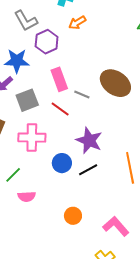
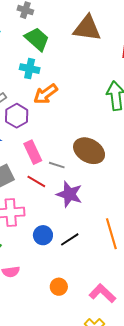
orange arrow: (77, 23) -> (46, 94), size x1.4
purple star: (89, 140) -> (69, 194), moved

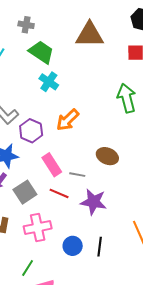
cyan cross: (30, 69) -> (49, 82), moved, turned 30
orange arrow: (46, 94) -> (68, 120), moved
brown ellipse: (89, 151) -> (107, 156), size x0.7
black line: (70, 239) -> (100, 247), turned -42

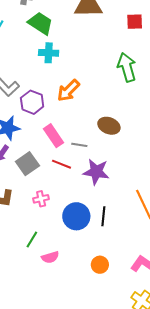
cyan cross: (49, 82) -> (49, 53), turned -30
pink cross: (38, 227) -> (41, 199), size x0.6
blue circle: (73, 246) -> (76, 216), size x1.4

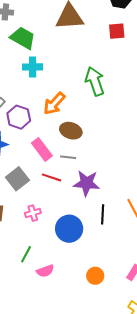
green arrow: (127, 67) -> (95, 81), moved
brown ellipse: (109, 126) -> (71, 131), moved
black line: (103, 216) -> (103, 214), moved

